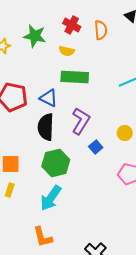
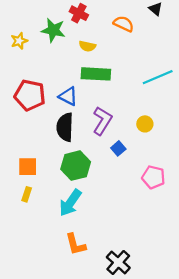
red cross: (72, 25) -> (79, 13), moved
orange semicircle: (101, 30) -> (124, 24), turned -60
yellow circle: (125, 133) -> (145, 124), moved
orange L-shape: (43, 237) -> (76, 244), moved

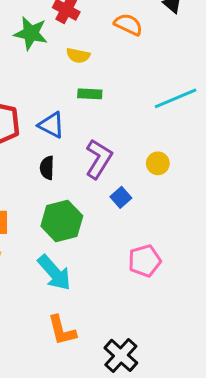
green rectangle: (96, 74) -> (90, 94), size x0.6
black semicircle: (65, 127) -> (47, 168), size x0.6
pink pentagon: (153, 177) -> (145, 261), moved, turned -30
cyan arrow: (70, 203) -> (54, 273), turned -76

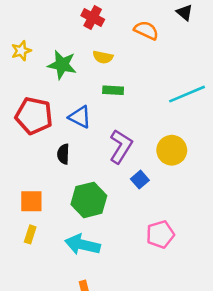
green star: (31, 33) -> (62, 65), moved
yellow circle: (158, 163) -> (172, 150), size x1.5
black semicircle: (47, 168) -> (63, 154), moved
cyan arrow: (54, 273) -> (82, 245), turned 144

